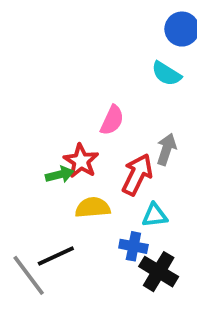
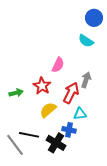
green arrow: (60, 175) -> (16, 93), moved
yellow semicircle: (93, 208) -> (48, 110), turned -36
black line: (56, 256) -> (29, 135), turned 36
black cross: (159, 272) -> (56, 143), moved

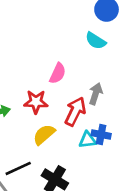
red star: (42, 86) -> (36, 102), turned -30
blue cross: (69, 130) -> (101, 135), moved
black line: (29, 135) -> (18, 168), turned -36

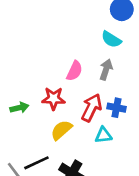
gray arrow: (96, 94) -> (106, 70), moved
blue cross: (101, 135) -> (117, 108), moved

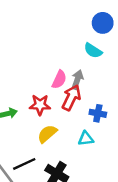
gray arrow: (106, 70) -> (77, 80), moved
red arrow: (92, 108) -> (71, 98), moved

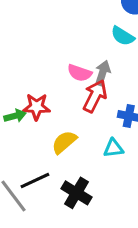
pink semicircle: (59, 80) -> (80, 73), turned 84
red star: (40, 105) -> (36, 107), moved

